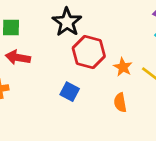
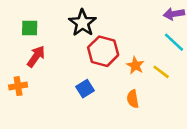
red arrow: (18, 57) -> (36, 56), turned 115
blue square: (70, 92) -> (85, 89), turned 30

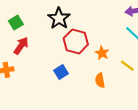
green square: (30, 28) -> (16, 23), turned -32
yellow line: (161, 72) -> (127, 66), moved

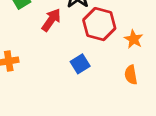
red arrow: (21, 46) -> (51, 20), moved

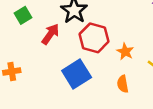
blue square: (80, 64) -> (77, 74), size x1.6

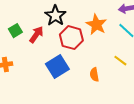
green square: (23, 15) -> (15, 31), moved
orange star: (125, 52) -> (96, 25), moved, size x1.5

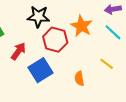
black star: (55, 16) -> (38, 17), turned -30
red arrow: (36, 35) -> (18, 51), moved

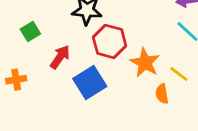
orange star: (81, 26) -> (145, 63), moved
orange semicircle: (79, 78) -> (162, 94), moved

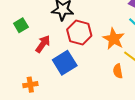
orange star: (145, 63) -> (114, 39), moved
orange cross: (16, 80) -> (30, 85), moved

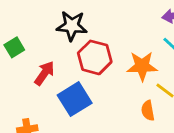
orange star: (114, 39) -> (142, 66), turned -30

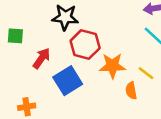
green square: (14, 47) -> (15, 36), turned 35
orange star: (142, 66) -> (112, 66), moved

